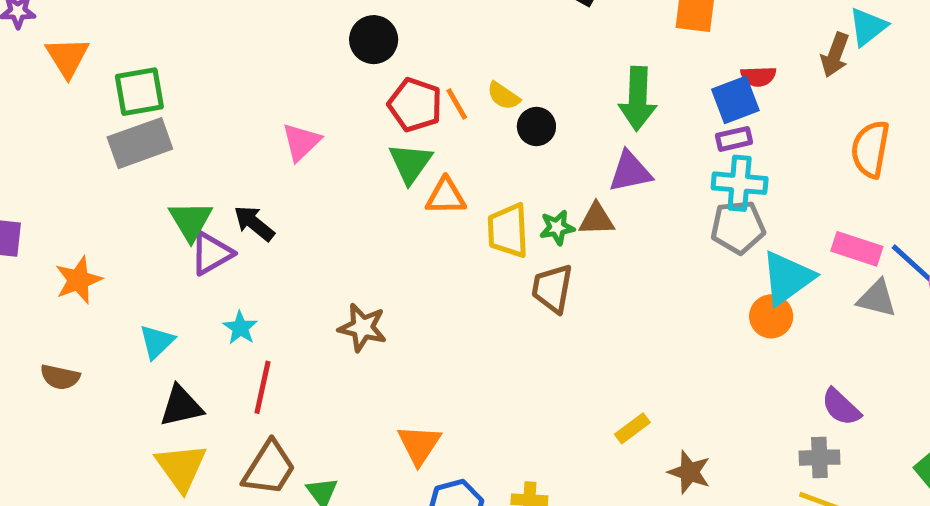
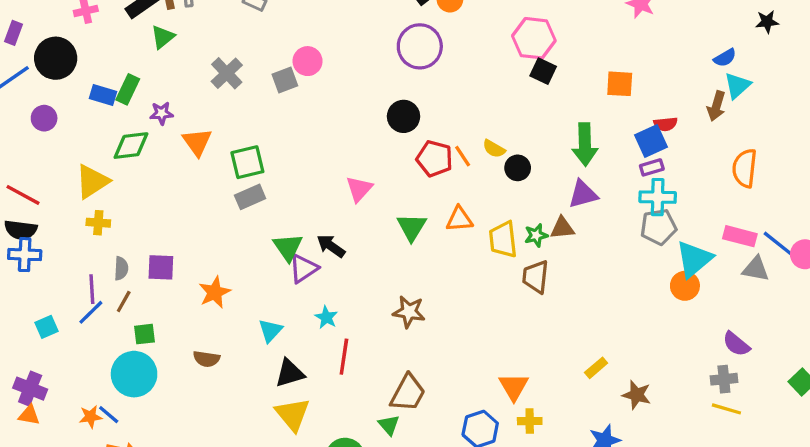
gray rectangle: (140, 143) -> (250, 197), size x0.7
green triangle: (410, 163) -> (412, 227), moved
orange triangle: (419, 445) -> (514, 387), moved
brown trapezoid: (269, 468) -> (408, 393), moved

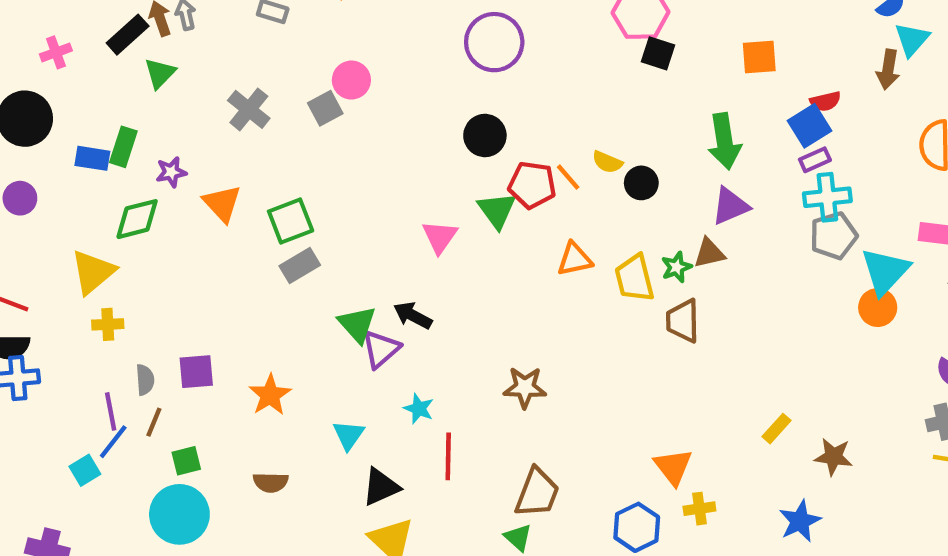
green triangle: (412, 227) -> (497, 210), moved
cyan square: (47, 327) -> (85, 470), moved

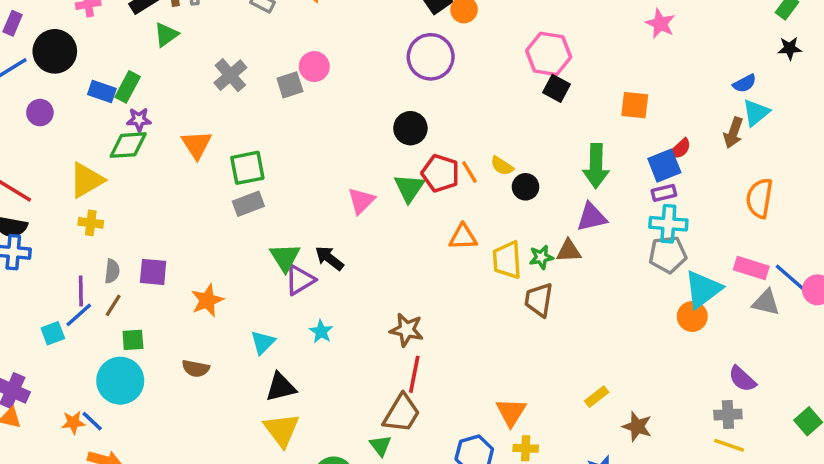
red semicircle: (825, 101) -> (680, 149), turned -40
purple star: (171, 172) -> (139, 120), moved
red line: (448, 456) -> (414, 374), moved

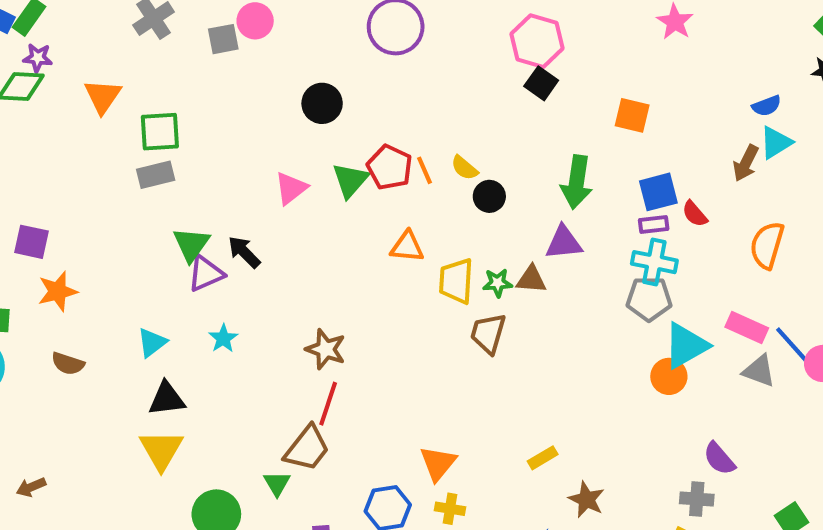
black circle: (410, 128) -> (322, 103), moved
red semicircle: (680, 149) -> (695, 214), moved, turned 85
orange star: (207, 300) -> (58, 291), moved

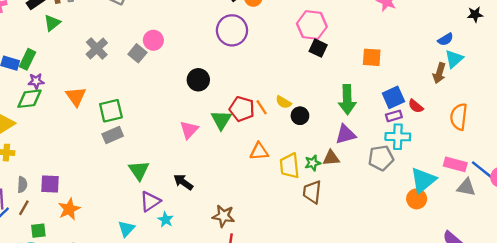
gray square: (223, 39) -> (137, 53), turned -30
black arrow: (244, 252) -> (183, 182), moved
purple triangle: (206, 274) -> (150, 201), moved
gray pentagon: (649, 299) -> (381, 158), moved

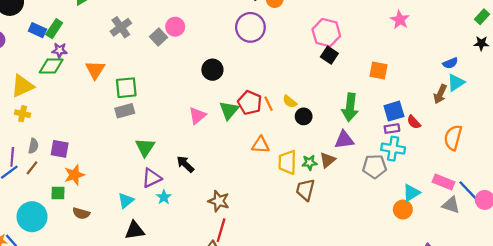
brown triangle: (331, 158) -> (328, 160), turned -42
cyan triangle: (423, 180) -> (411, 193), size x0.7
green square: (38, 231) -> (58, 193), moved

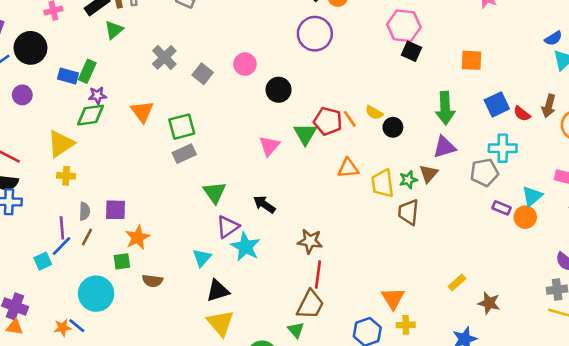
pink circle: (175, 27) -> (245, 64), moved
gray square: (159, 37) -> (203, 74), moved
brown arrow: (440, 94) -> (549, 106), moved
purple rectangle: (392, 129) -> (502, 208), moved, turned 40
cyan star: (164, 197) -> (245, 247), size x1.6

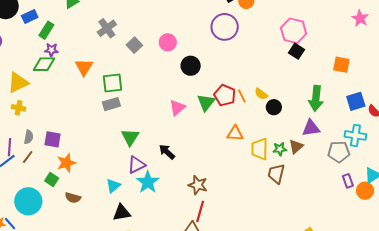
blue rectangle: (68, 76) -> (30, 17), moved, turned -49
purple rectangle: (502, 208) -> (348, 181), turned 40
green square: (122, 261) -> (52, 179), turned 32

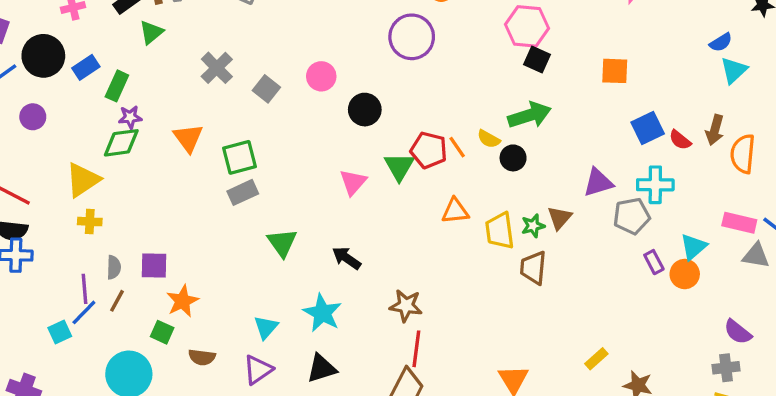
green arrow: (316, 98) -> (530, 115), moved, turned -105
purple triangle: (311, 128) -> (598, 182), moved
purple triangle: (136, 165) -> (258, 370), moved
black triangle: (122, 213) -> (322, 368), moved

